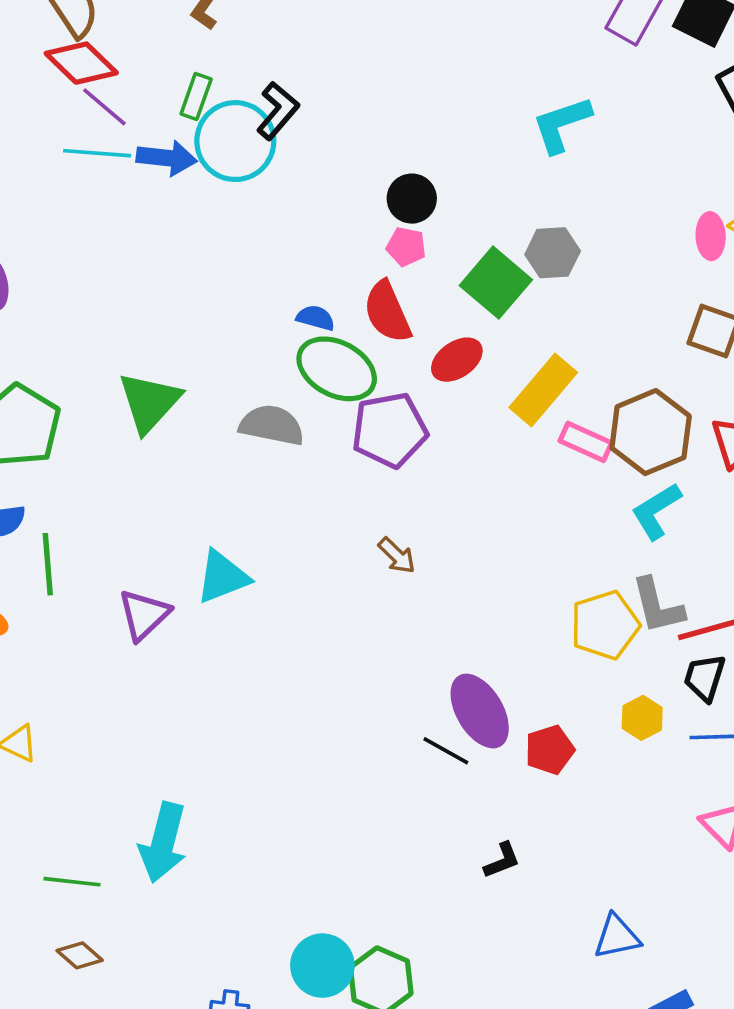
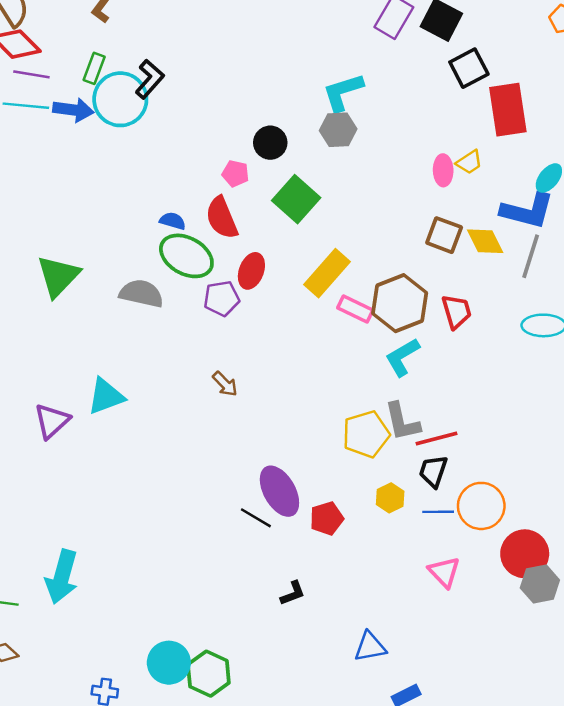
purple line: (104, 107) -> (31, 74), turned -32
black circle: (412, 199) -> (270, 143), moved
gray hexagon: (553, 253) -> (338, 130), moved
red ellipse: (457, 360) -> (251, 271), moved, turned -36
purple pentagon: (390, 430) -> (222, 298), size x0.7

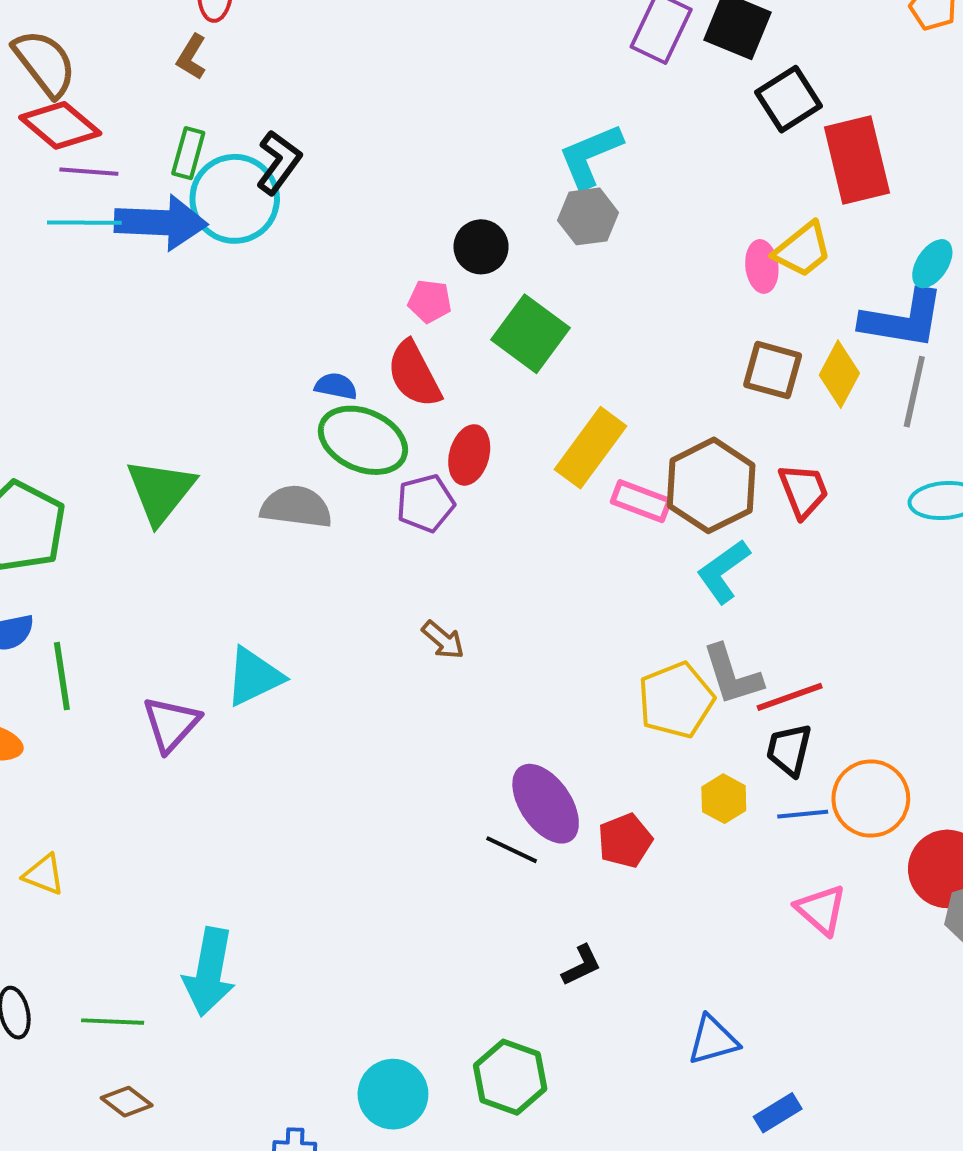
blue arrow: (73, 110) -> (161, 222), size x1.4
yellow trapezoid: (469, 162) -> (803, 250), size x1.4
yellow diamond: (485, 241) -> (839, 374), turned 60
green hexagon: (208, 674) -> (510, 1077), moved

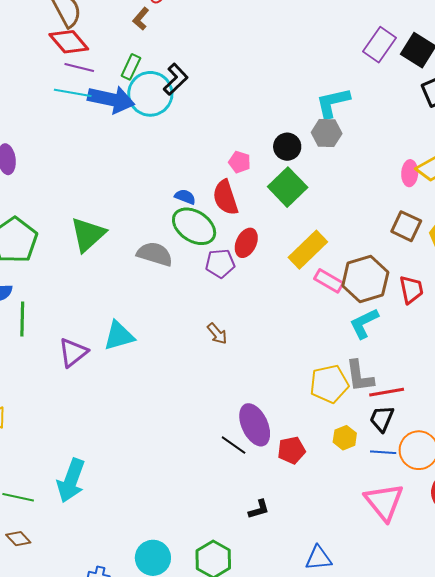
black circle: (481, 247) -> (287, 147), moved
pink triangle: (821, 910) -> (384, 502), size x1.5

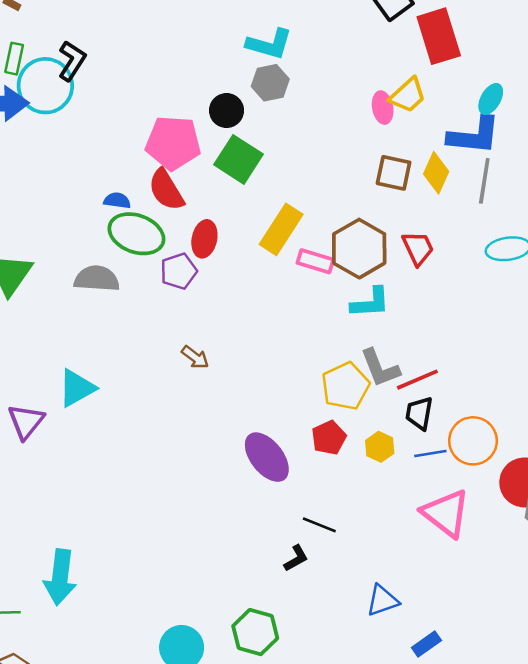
cyan L-shape: (333, 103) -> (269, 44), turned -138
pink pentagon: (240, 162) -> (173, 143), size x2.0
cyan L-shape: (364, 323) -> (370, 303), turned -144
black line: (234, 445) -> (319, 525), moved
red pentagon: (291, 450) -> (329, 438), moved

